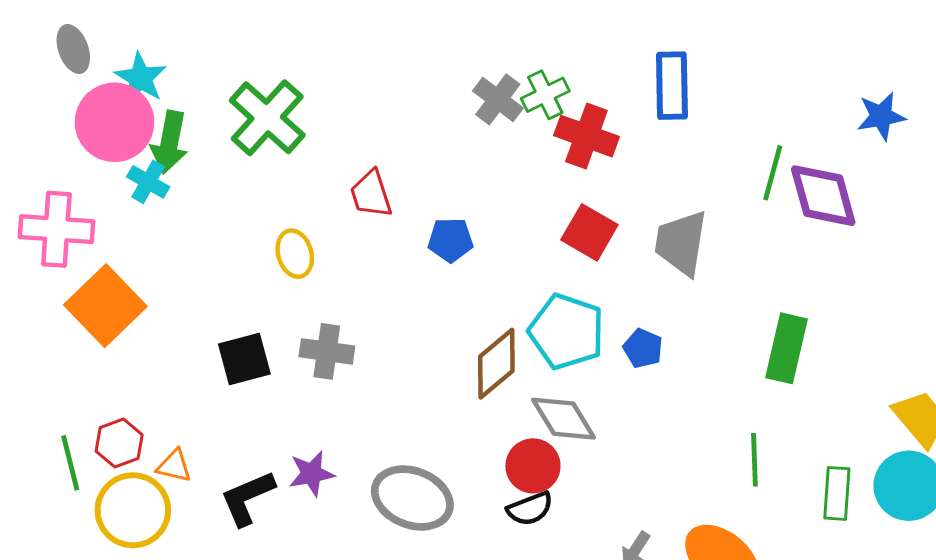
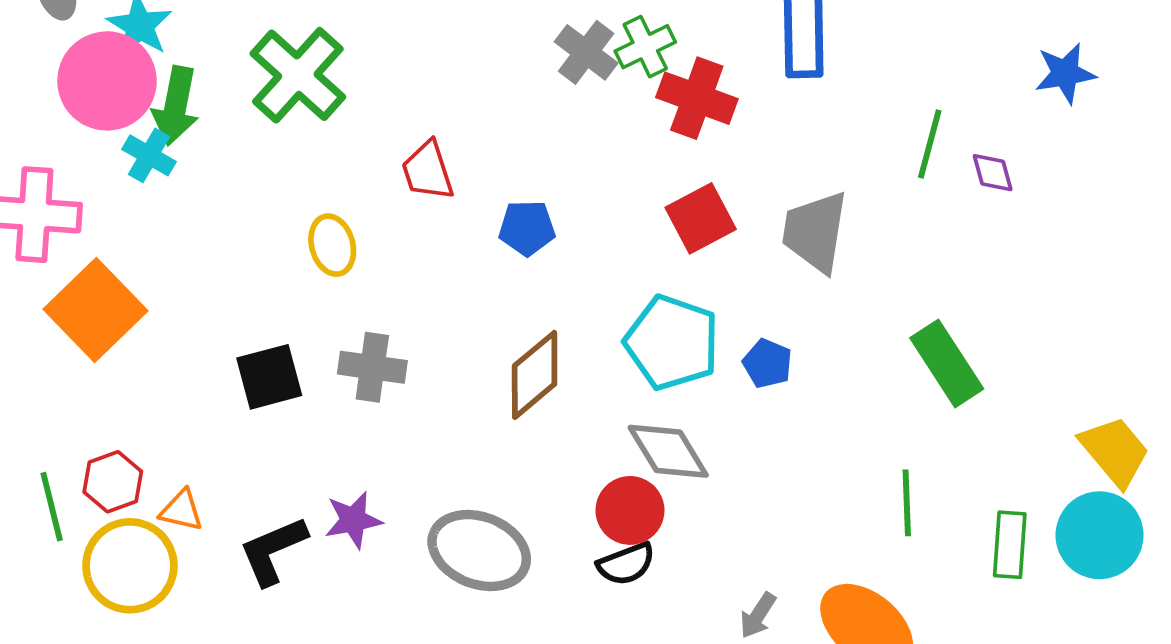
purple diamond: (823, 196) -> (993, 173), size x0.5
red square: (589, 232) -> (701, 218), turned 32
green rectangle: (786, 348) -> (947, 363), turned -46
brown diamond: (496, 364) -> (535, 375), moved

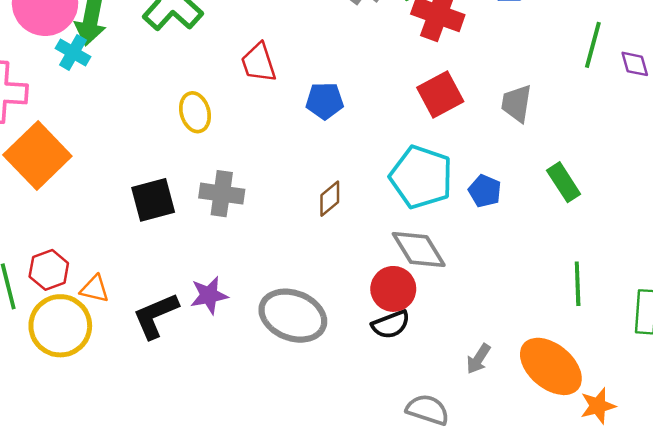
gray trapezoid: (815, 232) -> (517, 103), size x0.7
green rectangle: (947, 363) -> (564, 182), moved, size x0.7
brown diamond: (535, 375) -> (330, 199), size x0.6

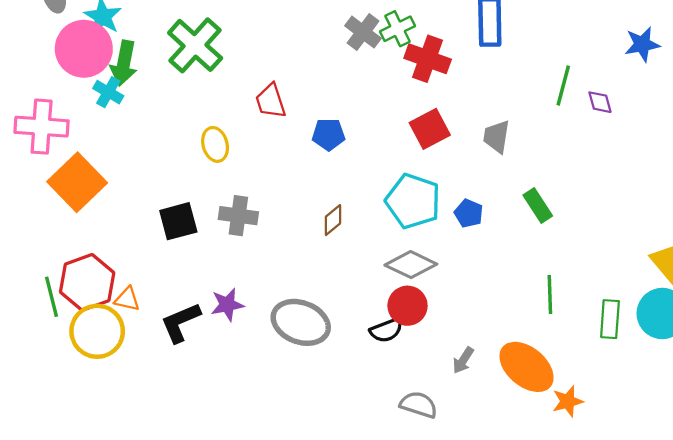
gray diamond: (419, 250) -> (411, 265), turned -33
red hexagon: (49, 270) -> (87, 282), size x1.6
red circle: (393, 289) -> (408, 306), moved

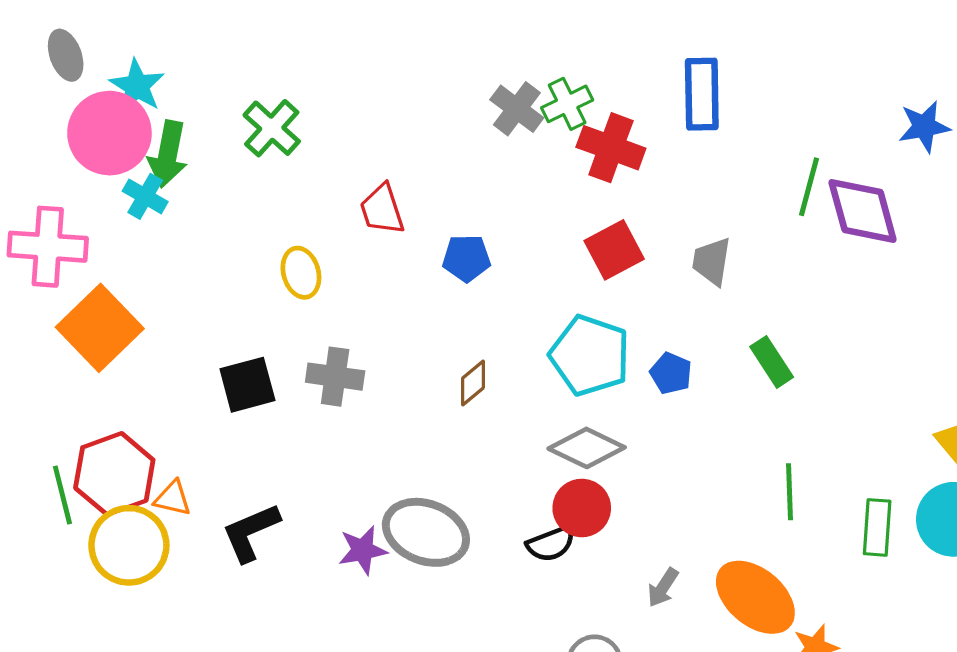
green cross: (195, 45) -> (272, 128), size x0.7
purple diamond: (600, 102) -> (863, 211), size x2.0
purple star: (227, 305) -> (363, 550), moved

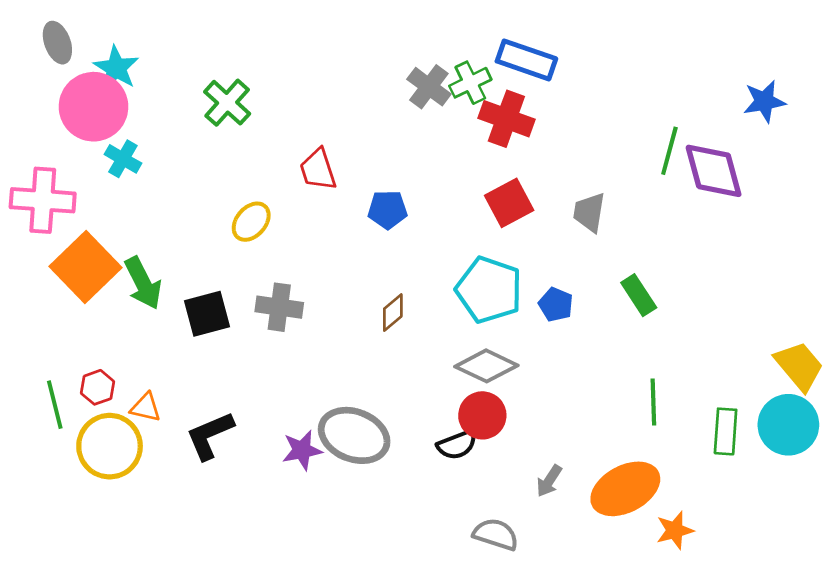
blue rectangle: (702, 94) -> (526, 60), moved, turned -70
green arrow: (168, 154) -> (143, 283), moved, turned -38
yellow ellipse: (301, 273) -> (251, 222), turned 57
red hexagon: (114, 474) -> (98, 387), size x0.5
orange ellipse: (755, 597) -> (625, 489), turned -68

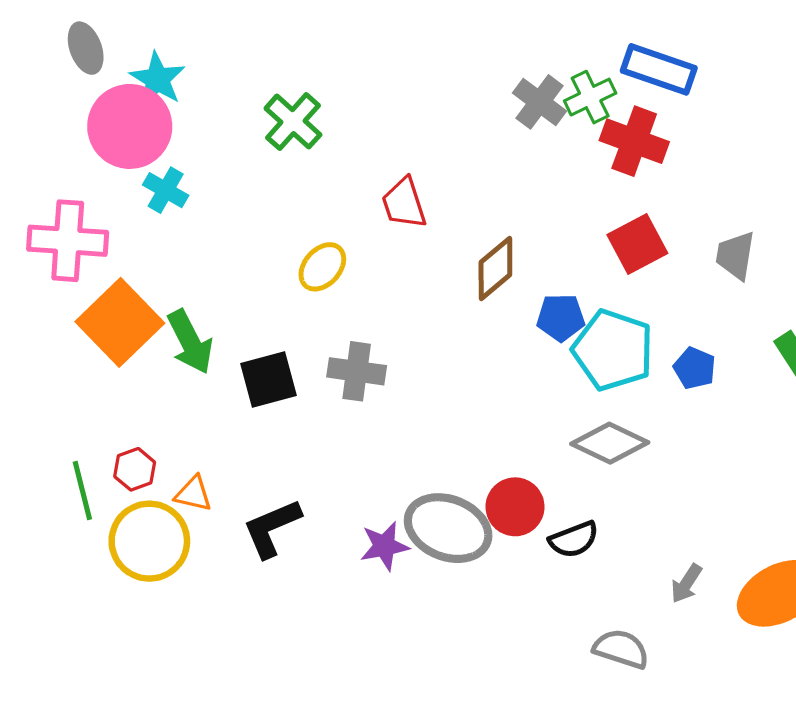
blue pentagon: (387, 210) -> (561, 317), moved
brown diamond: (393, 313) -> (495, 268), moved, size x1.4
red circle: (482, 415) -> (515, 507), moved

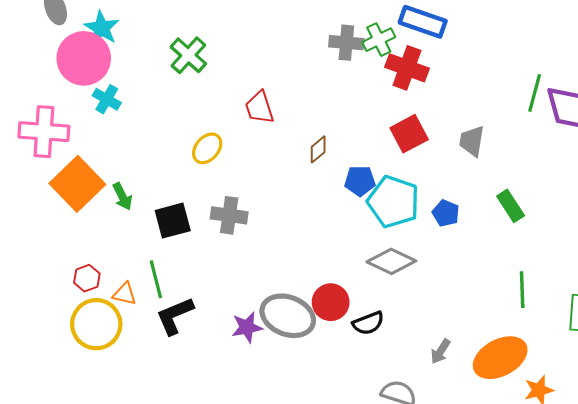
gray cross: (539, 102) -> (346, 43), turned -32
brown diamond: (495, 268) -> (318, 149), size x0.7
green arrow: (190, 342) -> (122, 197), size x0.7
green line: (82, 491) -> (156, 279), moved

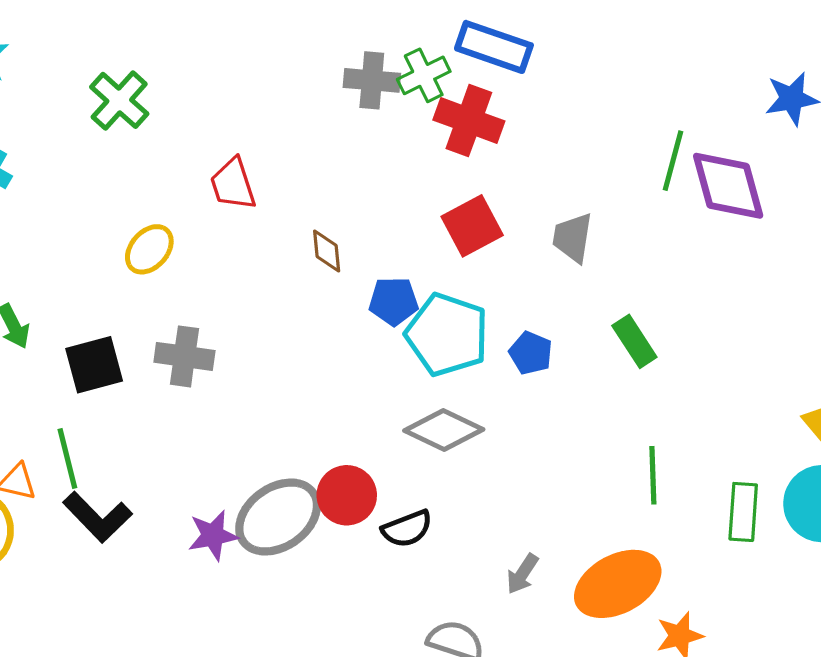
brown diamond: (318, 149) -> (327, 251), turned -56
black L-shape: (175, 316) -> (97, 517), turned -111
gray ellipse: (288, 316) -> (278, 517), turned -56

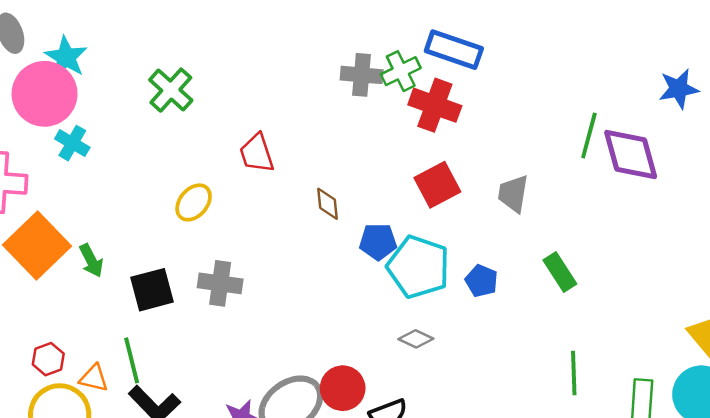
gray diamond: (444, 430) -> (416, 339), size x0.6

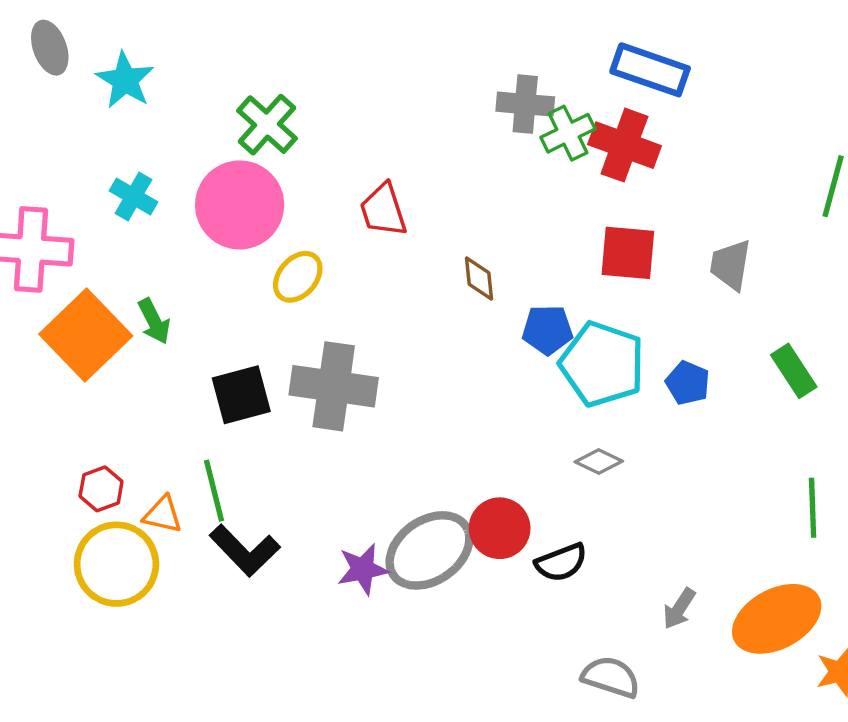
green cross: (401, 71) -> (568, 133), moved
pink circle: (45, 94) -> (240, 205), moved
red square: (437, 185) -> (628, 253), turned 33
green arrow: (91, 261) -> (154, 321), moved
gray cross: (220, 283) -> (334, 386), size x1.4

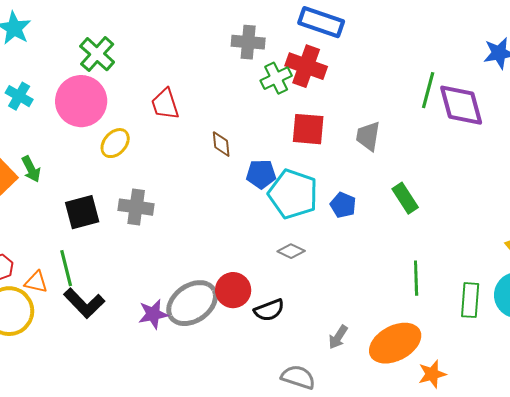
green cross: (568, 133) -> (276, 78), moved
gray cross: (334, 386) -> (136, 207), size x0.7

